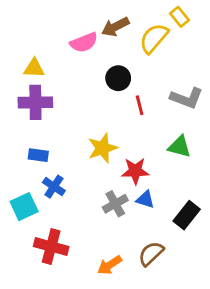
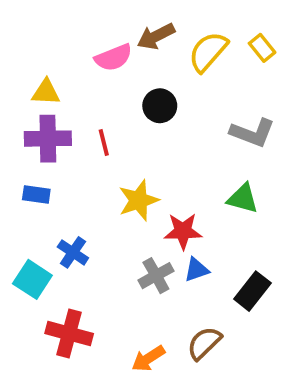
yellow rectangle: (179, 17) -> (262, 48), moved
red line: (140, 105) -> (104, 142), moved
blue rectangle: (38, 155) -> (36, 195), moved
blue triangle: (145, 199) -> (196, 270), turned -36
cyan square: (24, 207) -> (32, 279), turned -32

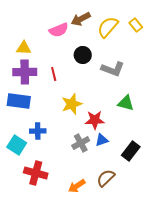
gray L-shape: (252, 133) -> (113, 69), moved
blue rectangle: (36, 195) -> (19, 101), size x1.6
blue cross: (73, 252) -> (38, 131), turned -35

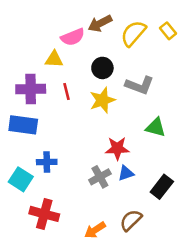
yellow triangle: (24, 48) -> (54, 59), moved
yellow star: (72, 104) -> (102, 100), moved

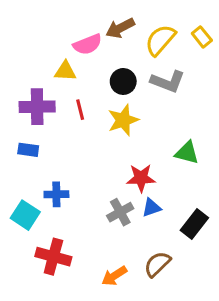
gray L-shape: (140, 85) -> (168, 81), moved
blue rectangle: (23, 125) -> (28, 150), size x0.6

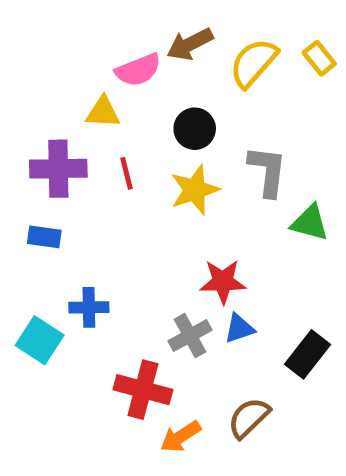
gray L-shape: (168, 81) -> (268, 171), moved, turned -104
green triangle: (187, 153) -> (310, 223), moved
red cross: (53, 257) -> (143, 390), moved

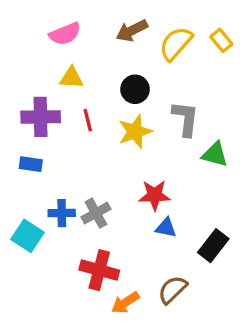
pink semicircle: (138, 70) -> (65, 34), moved
blue triangle: (239, 328) -> (166, 228), turned 30
gray cross: (190, 336) -> (96, 213), moved

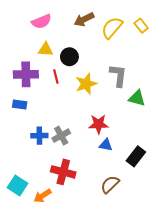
black circle: (135, 89) -> (69, 57), moved
cyan square: (27, 236) -> (18, 185), moved
orange arrow: (125, 303) -> (42, 196), moved

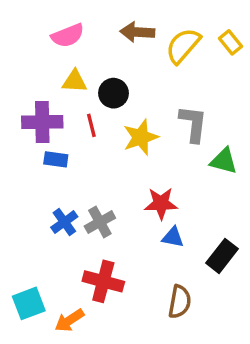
brown arrow: (84, 19) -> (137, 32), turned 30
blue rectangle: (20, 104) -> (56, 159), moved
blue cross: (39, 136) -> (64, 222), turned -35
brown semicircle: (110, 184) -> (180, 302), turned 144
cyan square: (18, 185) -> (29, 303), turned 36

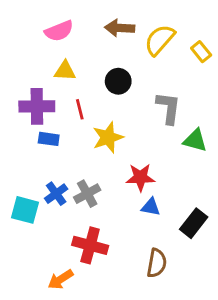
yellow rectangle: (231, 42) -> (201, 52), moved
black circle: (114, 93) -> (118, 81), moved
yellow star: (141, 137) -> (108, 137), moved
cyan square: (29, 303) -> (25, 210), moved, turned 36

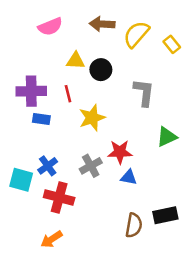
yellow triangle: (65, 71) -> (76, 61), moved
green triangle: (195, 140) -> (167, 137), moved, turned -40
gray cross: (87, 194) -> (91, 166), moved
black rectangle: (194, 223) -> (165, 215), moved, turned 40
red cross: (90, 245) -> (59, 198), moved

